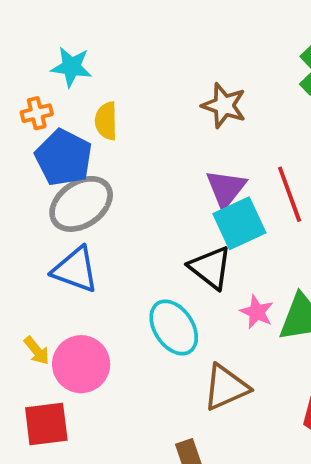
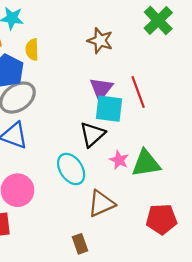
cyan square: (239, 223) -> (109, 109), turned 32
black triangle: (210, 268) -> (92, 134), turned 40

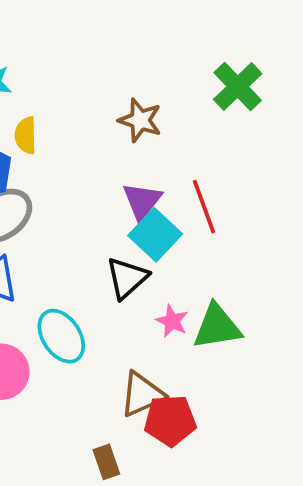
cyan square: (109, 109) -> (155, 235), turned 36
cyan ellipse: (71, 169) -> (61, 336), moved
red pentagon: (162, 219) -> (170, 421), moved

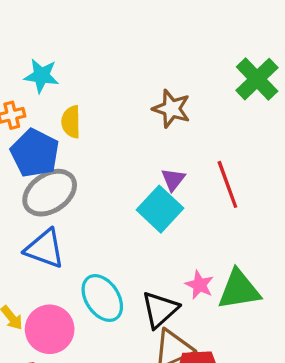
purple triangle: (142, 201) -> (173, 179), size x0.7
cyan square: (155, 235) -> (160, 209), moved
black triangle: (127, 278) -> (160, 310), moved

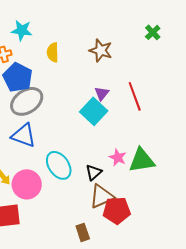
green cross: (257, 79) -> (153, 32), size x0.6
yellow semicircle: (71, 122) -> (53, 52), moved
black triangle: (160, 310) -> (94, 172), size x0.7

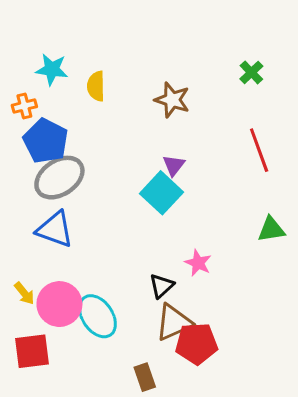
yellow semicircle: (53, 52) -> (96, 86), moved
red line: (135, 96) -> (259, 150), moved
green triangle: (142, 160) -> (271, 229), moved, size x0.7
cyan ellipse: (59, 165) -> (98, 316), moved

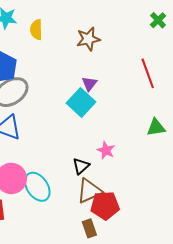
green cross: (251, 72) -> (158, 20), moved
brown star: (172, 100) -> (88, 39), turned -30
brown rectangle: (145, 377) -> (89, 228), moved

